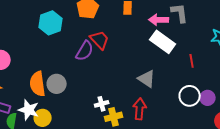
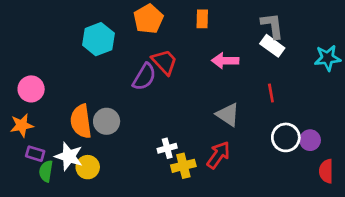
pink arrow: (159, 20) -> (225, 61), moved
white rectangle: (163, 42) -> (272, 46), moved, size x0.7
red line: (192, 61) -> (271, 93), moved
red arrow: (140, 109) -> (218, 155), turned 30

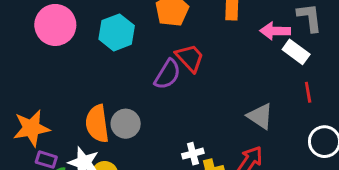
white rectangle: (272, 46) -> (296, 52), moved
pink arrow: (225, 61) -> (275, 31), moved
pink circle: (31, 89) -> (55, 25), moved, size x1.4
orange star: (22, 125) -> (31, 128), size x1.4

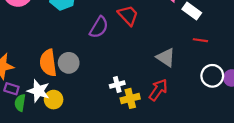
red trapezoid: (190, 58) -> (128, 15), moved
red line: (308, 92) -> (200, 40), turned -72

